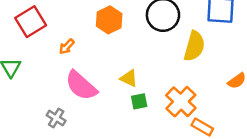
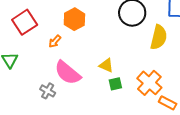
orange hexagon: (109, 20) -> (74, 19), moved
gray cross: (56, 118) -> (48, 91), moved

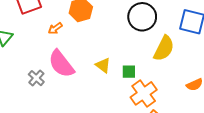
green square: (115, 84) -> (129, 72), moved

